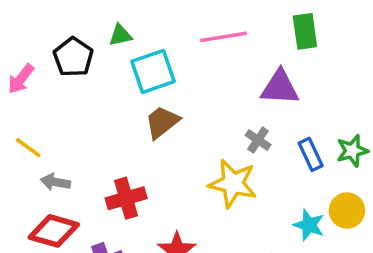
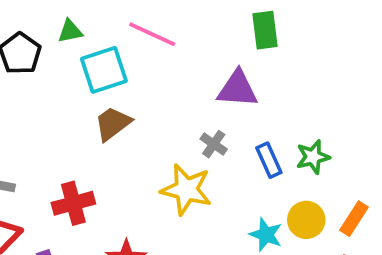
pink line: (224, 37) -> (152, 34), moved, turned 33

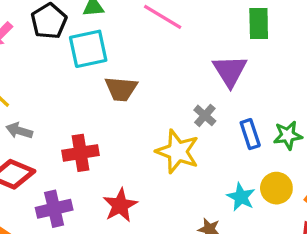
cyan square: (104, 70) -> (88, 49), moved
purple triangle: (237, 89) -> (230, 71), turned 48
brown trapezoid: (113, 124) -> (121, 89), turned -144

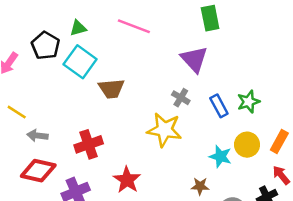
cyan square: (88, 49) -> (80, 62), turned -32

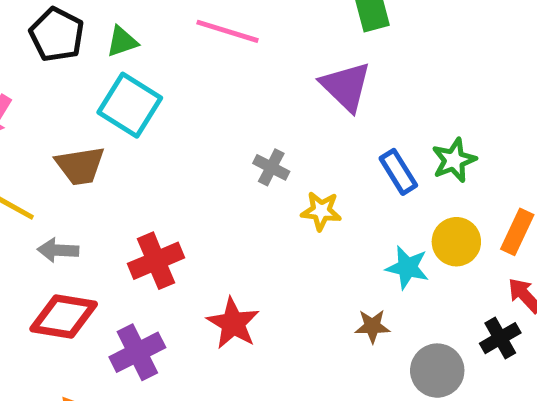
black pentagon: (45, 46) -> (57, 35), moved
brown trapezoid: (111, 89) -> (80, 166), moved
gray cross: (181, 98) -> (271, 167), moved
yellow star: (164, 130) -> (321, 211), moved, size x0.6

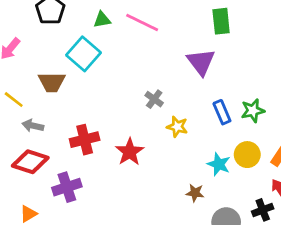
green triangle: (122, 42) -> (102, 20), moved
red star: (233, 323) -> (130, 152), moved

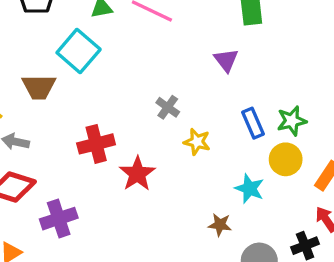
purple triangle: (201, 62) -> (226, 60), size x0.7
red cross: (85, 140) -> (96, 144), moved
yellow circle: (247, 155) -> (286, 159), moved

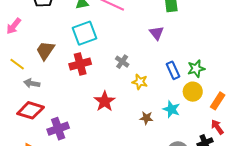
cyan square: (79, 51) -> (85, 33), moved, turned 30
brown trapezoid: (39, 87) -> (45, 51), turned 125
red cross: (96, 144) -> (80, 64), moved
brown star: (220, 225) -> (146, 118), moved

